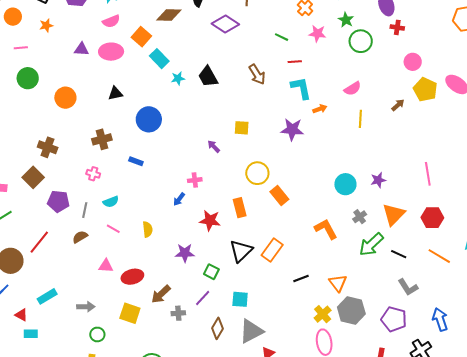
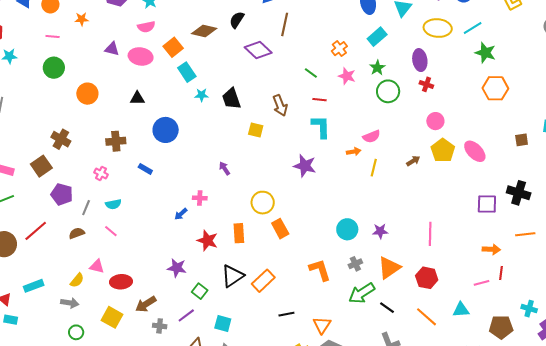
orange arrow: (320, 109) -> (354, 152), moved
yellow square: (242, 128) -> (256, 130), moved
yellow semicircle: (148, 229) -> (77, 280), moved, turned 35

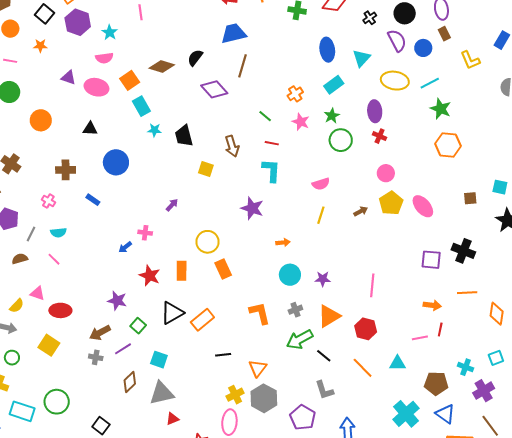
orange arrow: (354, 152) -> (283, 243), moved
purple arrow: (224, 168) -> (172, 205), turned 72
brown arrow: (146, 304) -> (100, 333), moved

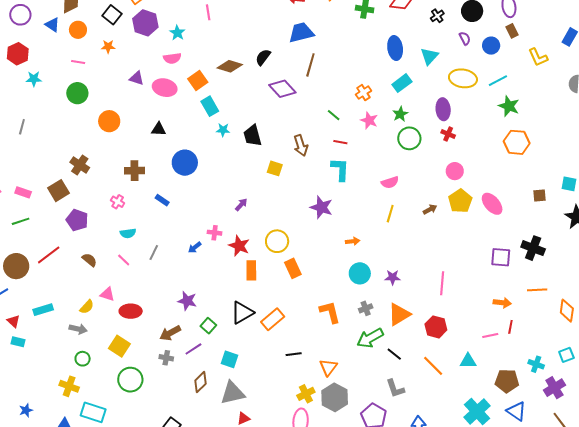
purple semicircle: (397, 41) -> (465, 38), size x0.6
gray line: (31, 234) -> (154, 252), moved
brown semicircle: (20, 259) -> (89, 260), turned 56
red star: (150, 276) -> (239, 246), moved
green circle: (57, 402) -> (130, 380), moved

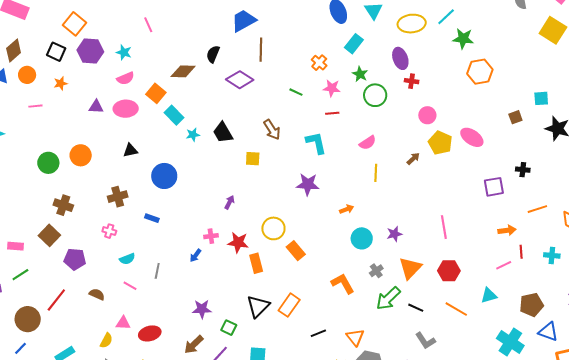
green circle: (77, 93) -> (48, 163), moved
red line: (340, 142) -> (332, 113), moved
black cross: (533, 248) -> (523, 170), size x0.6
cyan cross: (536, 364) -> (552, 255), moved

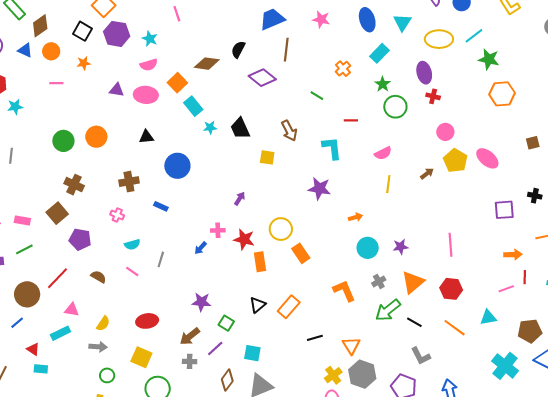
pink star: (332, 88) -> (321, 19), moved
black triangle: (258, 306) -> (258, 305), size x0.7
pink triangle: (123, 323) -> (72, 310), moved

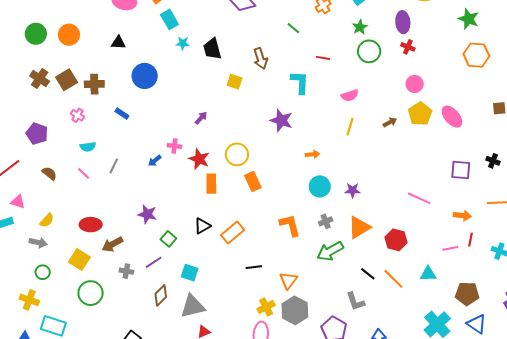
brown square: (57, 213) -> (67, 80), moved
pink line: (451, 245) -> (419, 198), moved, turned -70
black line: (414, 322) -> (368, 274), moved
brown arrow: (190, 336) -> (112, 244), moved

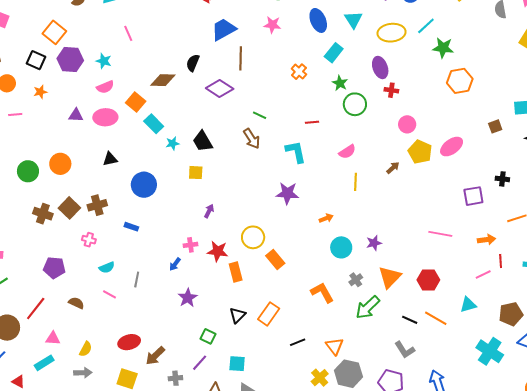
green line: (293, 28) -> (260, 115), moved
yellow square: (235, 82) -> (196, 173), moved
pink ellipse: (452, 117) -> (452, 147), turned -70
purple star: (147, 214) -> (188, 298), moved, turned -30

